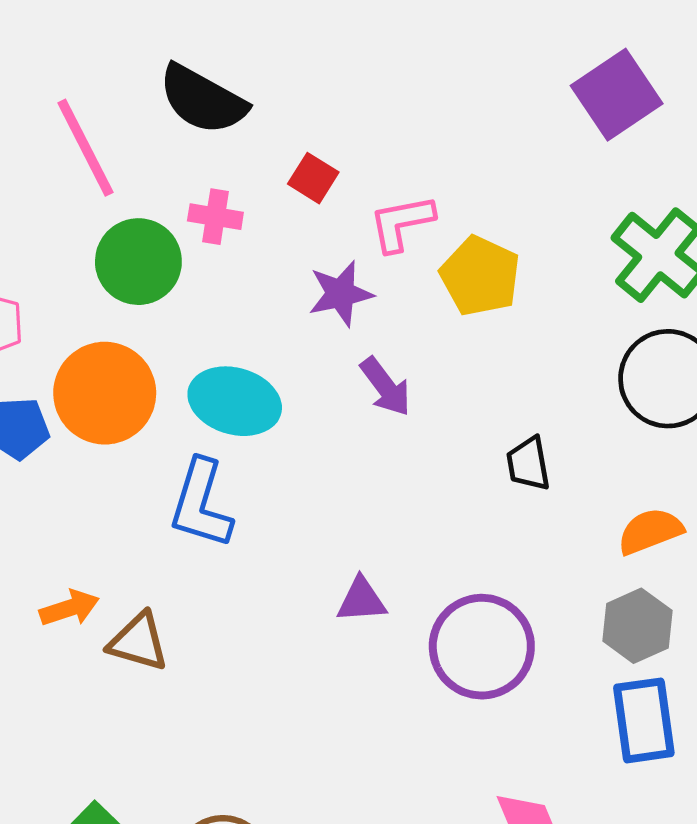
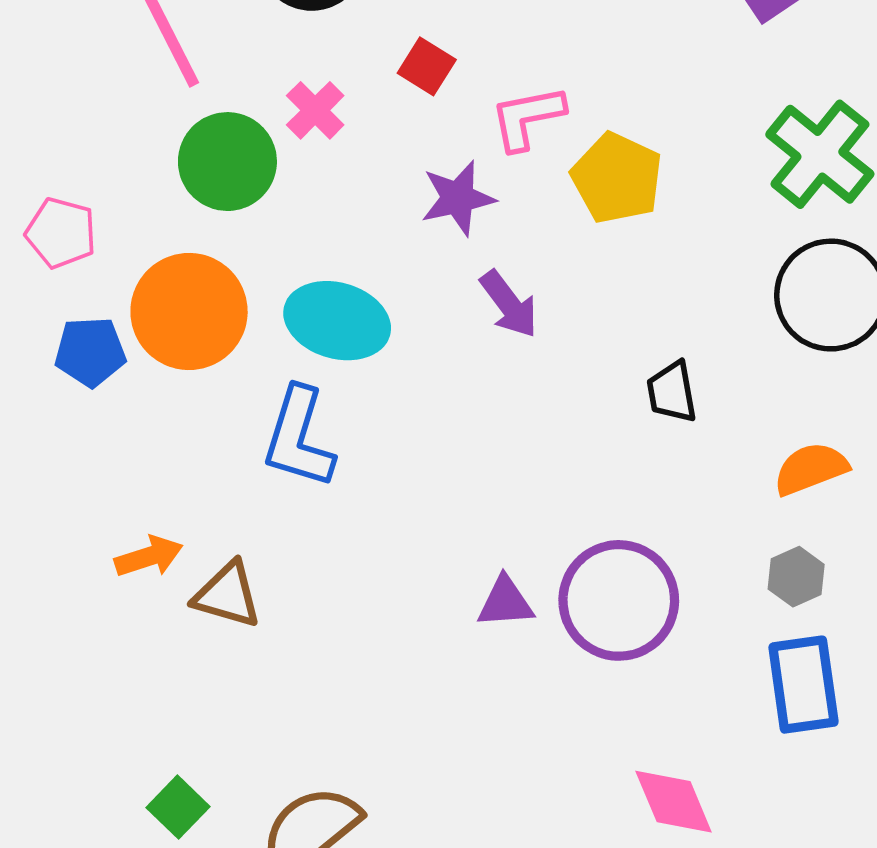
pink cross: (215, 217) -> (315, 110), turned 36
purple triangle: (361, 600) -> (505, 602), moved
gray hexagon: (637, 626) -> (796, 577), size x0.7

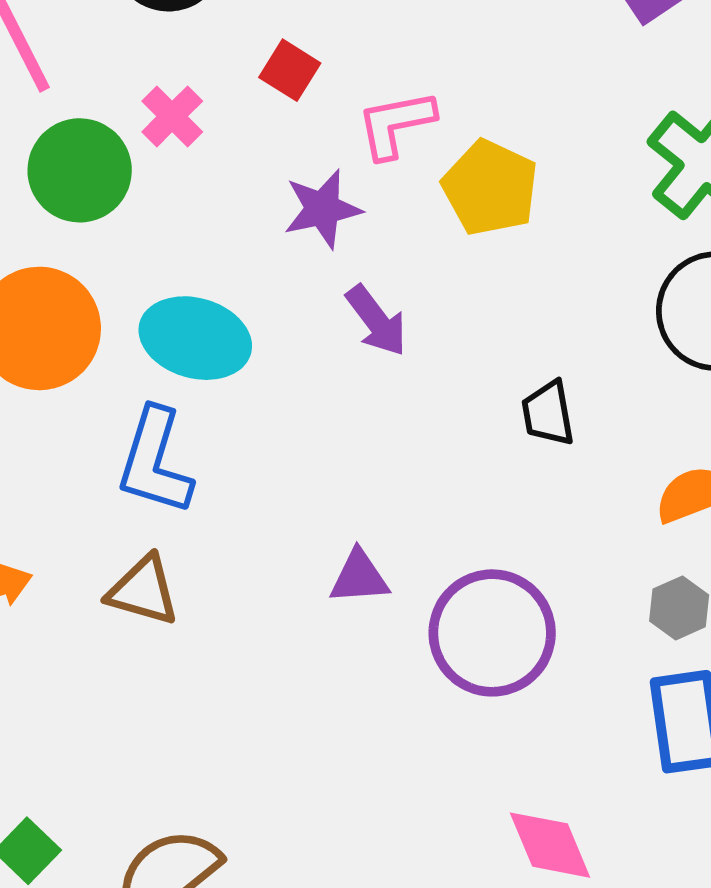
brown triangle: (227, 595) -> (143, 591), moved
purple triangle: (505, 602) -> (359, 577), moved

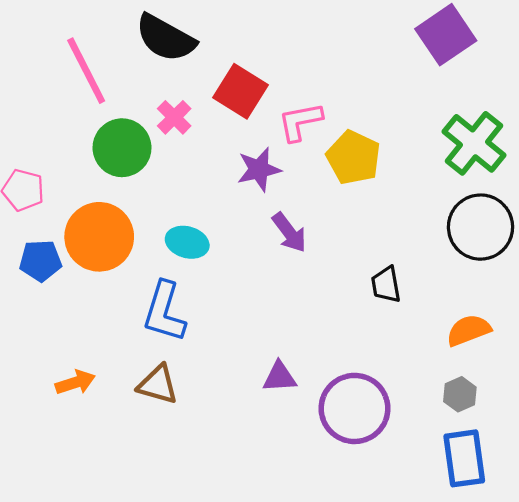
red square: (290, 70) -> (240, 91), size x1.6
cyan ellipse: (195, 338) -> (187, 242), size x0.7

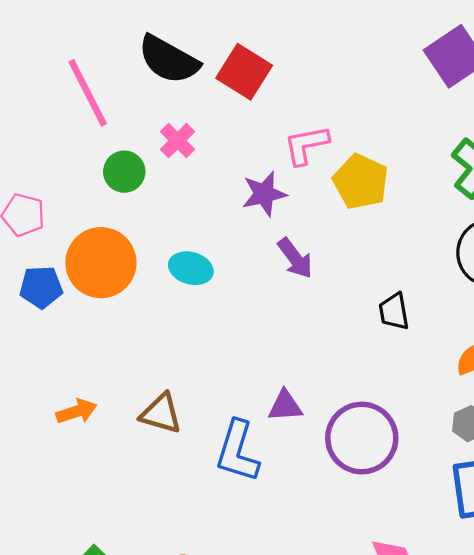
red square: (240, 91) -> (244, 72), moved
green circle: (122, 148) -> (124, 172), size x0.7
blue L-shape: (164, 312) -> (237, 451), moved

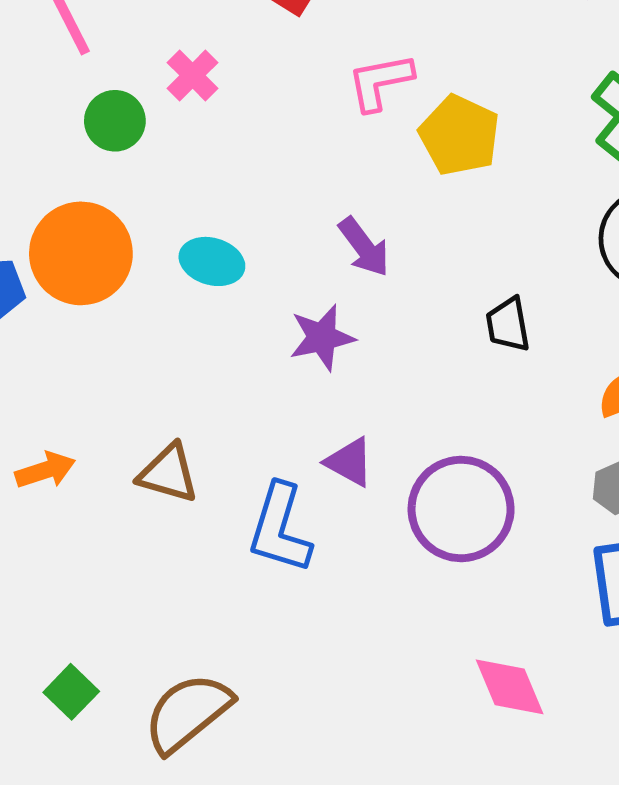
purple star: (264, 194) -> (322, 338), moved
purple triangle: (285, 406) -> (349, 462), turned 33

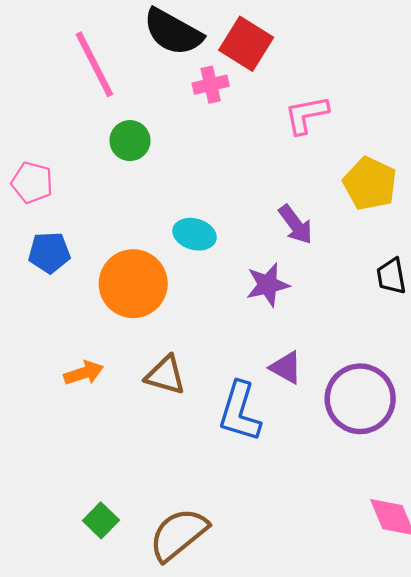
pink cross: (193, 75) -> (211, 85), moved, turned 32
yellow pentagon: (459, 135) -> (370, 184), moved
orange circle: (81, 253) -> (133, 284), moved

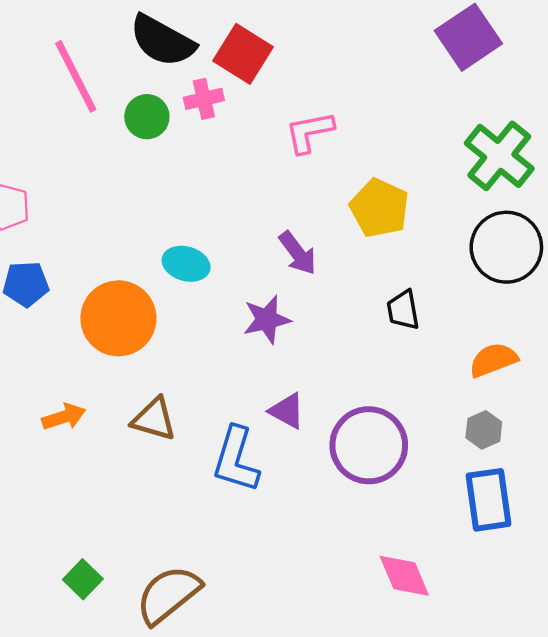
green circle: (130, 141) -> (147, 117), moved

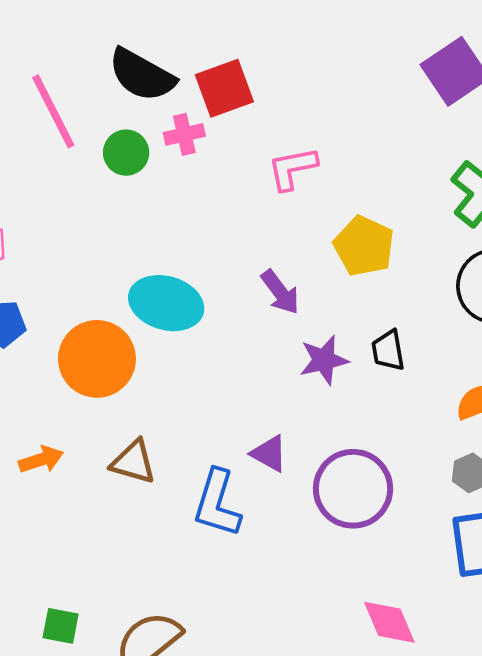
red square: (243, 54) -> (224, 88), turned 38
cyan ellipse: (186, 264) -> (166, 303), size x1.5
purple star: (267, 320) -> (324, 360), moved
green square: (83, 579) -> (61, 626), turned -33

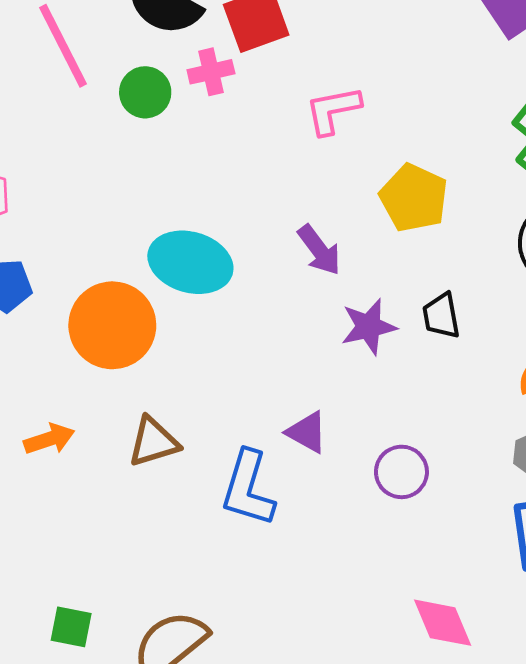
brown triangle: (133, 462) -> (153, 442), turned -33
purple circle: (353, 489) -> (401, 472), size x0.6

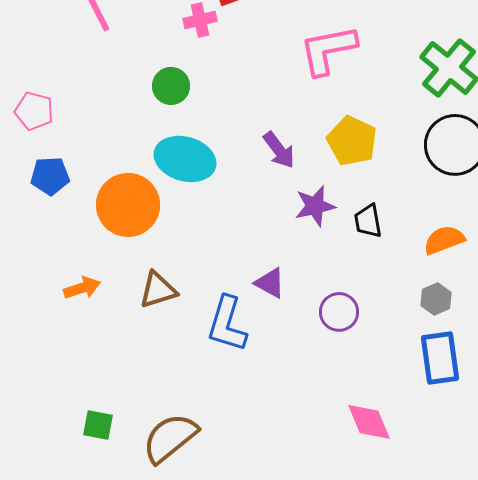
green circle: (145, 92) -> (171, 86), moved
pink L-shape: (333, 110) -> (328, 50), moved, size x1.4
yellow pentagon: (414, 198) -> (352, 141), moved
black trapezoid: (441, 316) -> (368, 221), moved

